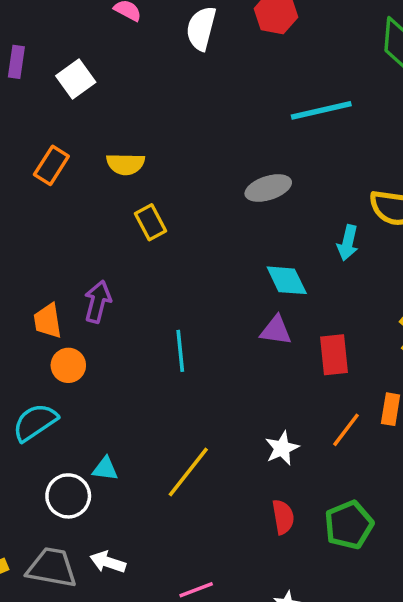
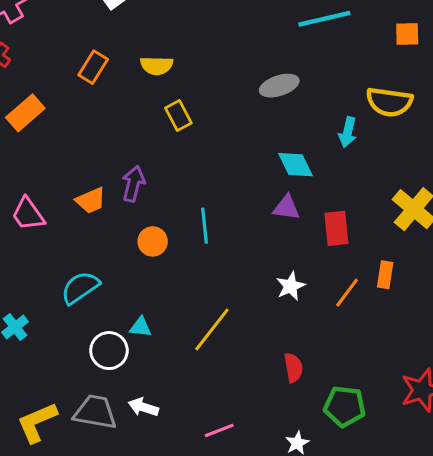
orange trapezoid: (48, 321) -> (91, 200), turned -104
orange circle: (68, 365) -> (153, 241), moved
white star: (282, 448) -> (291, 286), moved
green pentagon: (349, 525) -> (345, 406), moved, turned 30

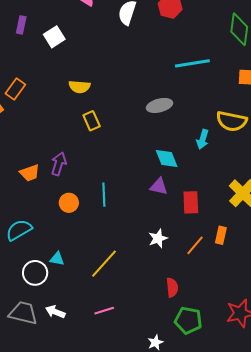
orange rectangle: (93, 67) -> (15, 89), moved
red semicircle: (293, 368) -> (172, 287), moved
pink line: (219, 430) -> (104, 311), moved

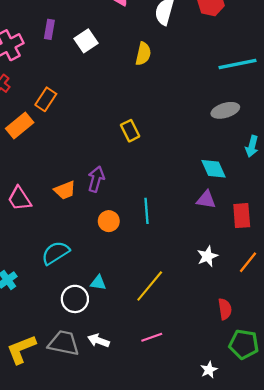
yellow semicircle: (79, 87) -> (143, 54), moved, turned -80
gray ellipse: (159, 105) -> (225, 110), moved

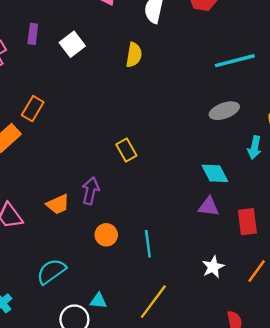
yellow rectangle: (130, 131) -> (126, 150), moved
cyan line: (147, 211) -> (148, 244), moved

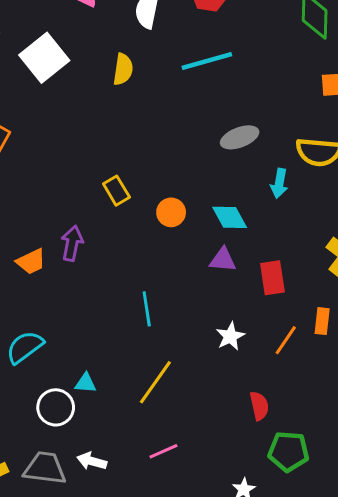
white square: (72, 44) -> (44, 58), size x1.5
cyan line: (235, 61) -> (207, 61), moved
orange circle: (106, 235) -> (171, 212), moved

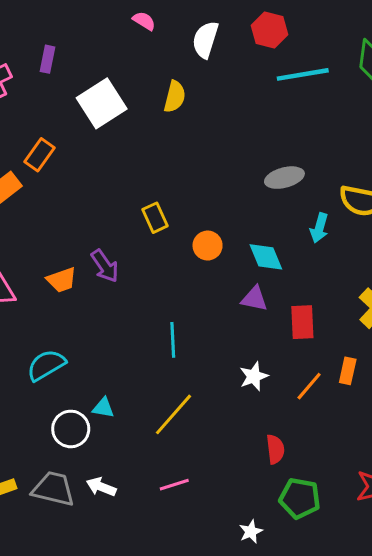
white square: (44, 58) -> (102, 103), moved
cyan line: (207, 61) -> (303, 74), moved
purple arrow: (72, 243) -> (105, 266), turned 128

